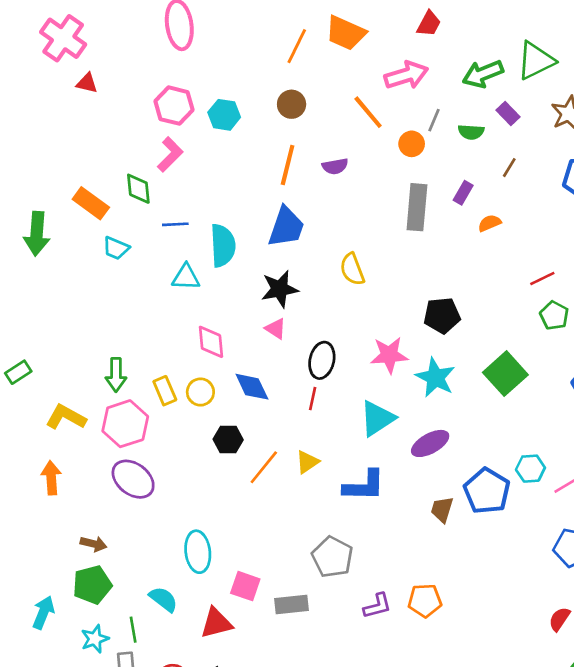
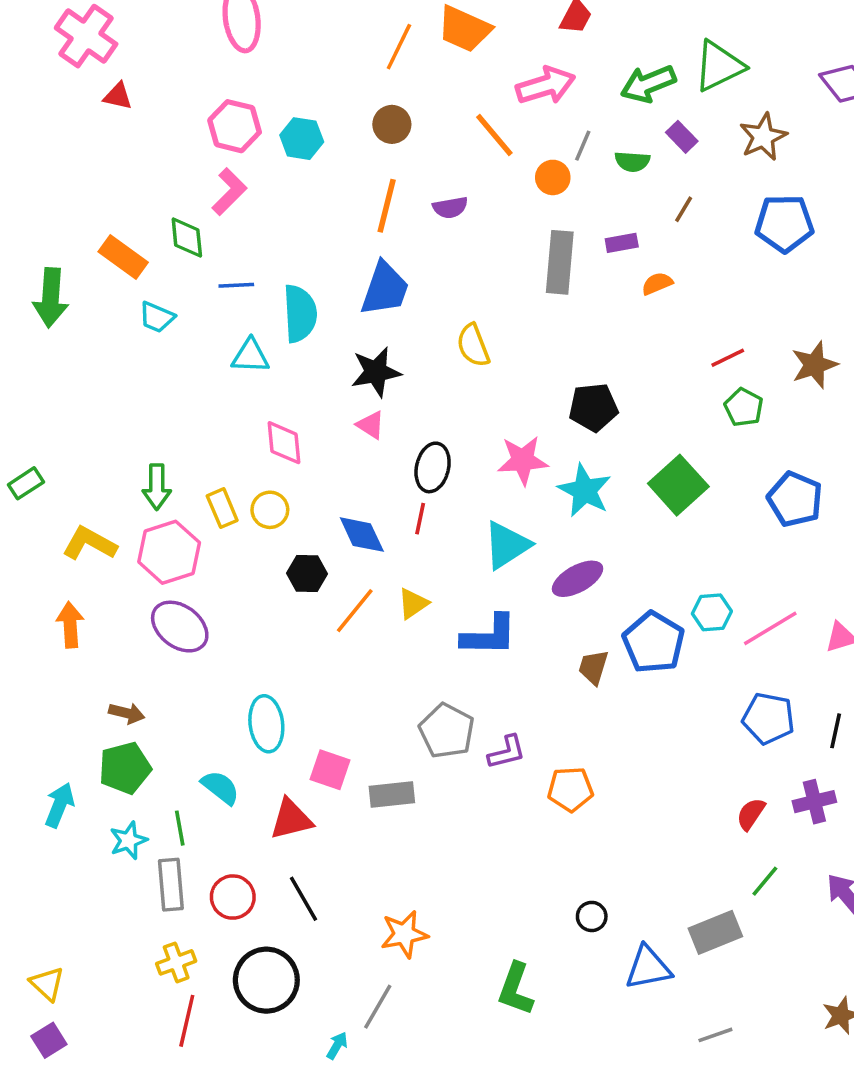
purple rectangle: (463, 193) -> (622, 243), turned 50
blue diamond: (252, 387) -> (362, 535), moved
purple L-shape: (377, 606) -> (507, 752), moved

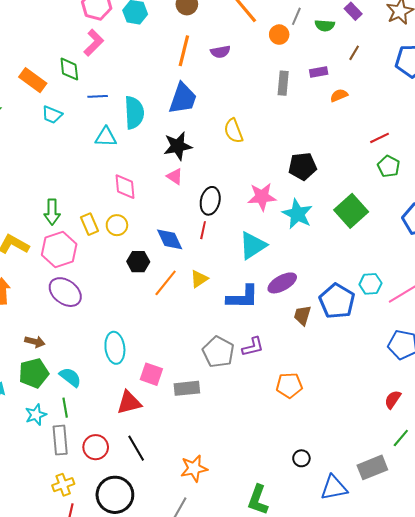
gray rectangle: (560, 262) -> (283, 83), size x0.7
purple ellipse: (578, 579) -> (282, 283), moved
purple L-shape: (507, 752) -> (253, 347), moved
cyan semicircle: (220, 787) -> (70, 377), moved

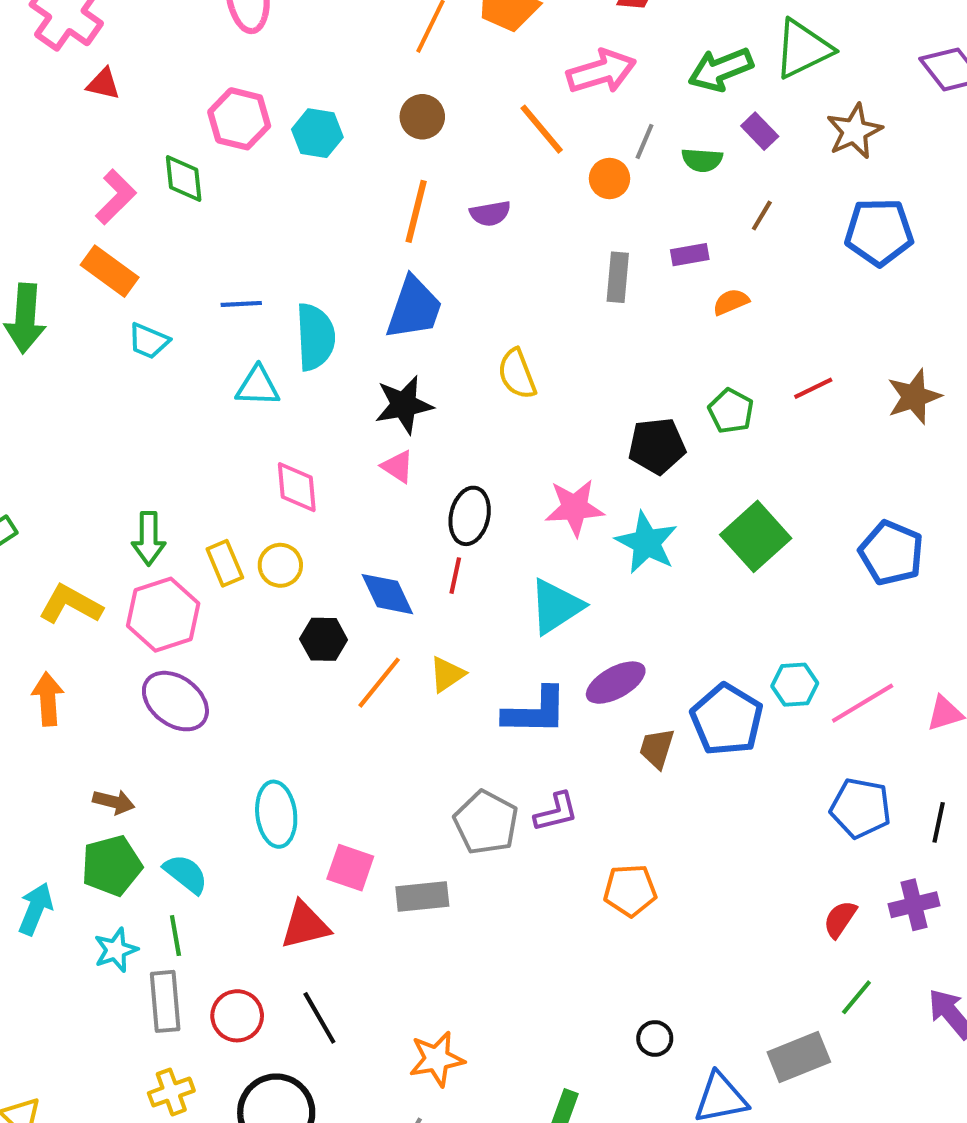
pink L-shape: (94, 43) -> (116, 197), moved
green diamond: (69, 69) -> (184, 178), moved
green pentagon: (389, 166) -> (731, 411), moved

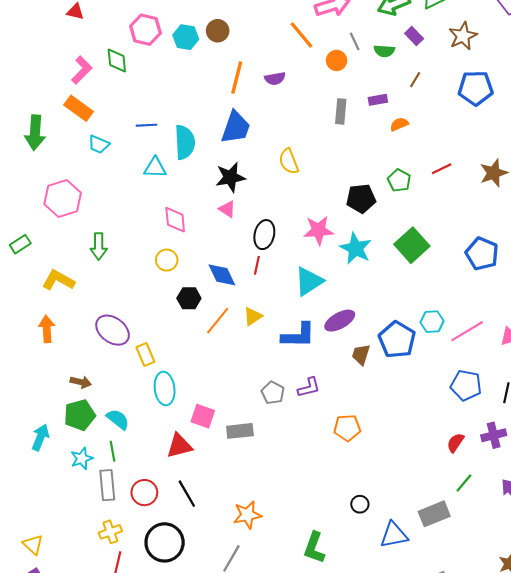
brown circle: (422, 117) -> (218, 31), moved
gray line: (644, 141) -> (355, 41), turned -48
yellow rectangle: (225, 563) -> (145, 355), moved
pink hexagon: (163, 615) -> (63, 198), moved
gray pentagon: (486, 822) -> (273, 393), size x0.7

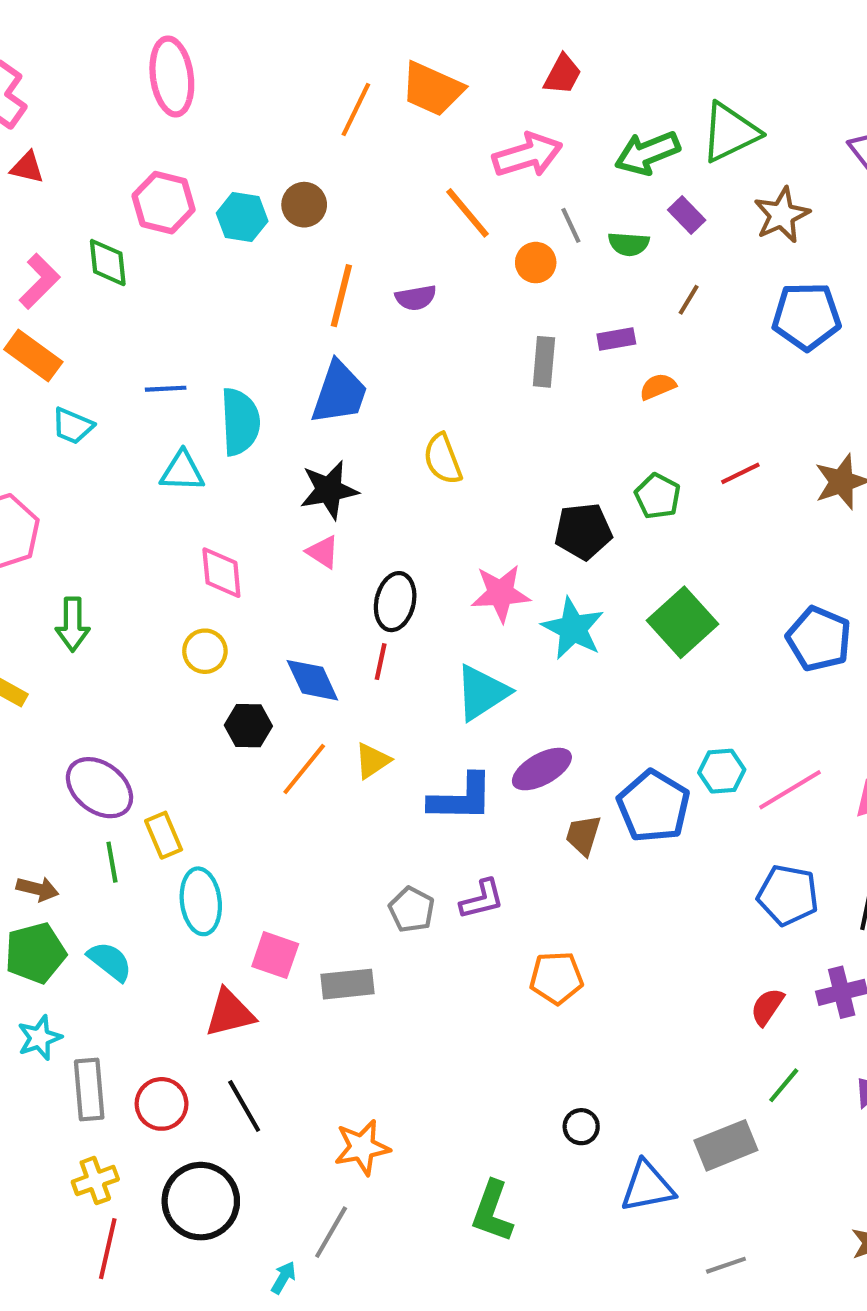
green line: (113, 451) -> (112, 862), moved

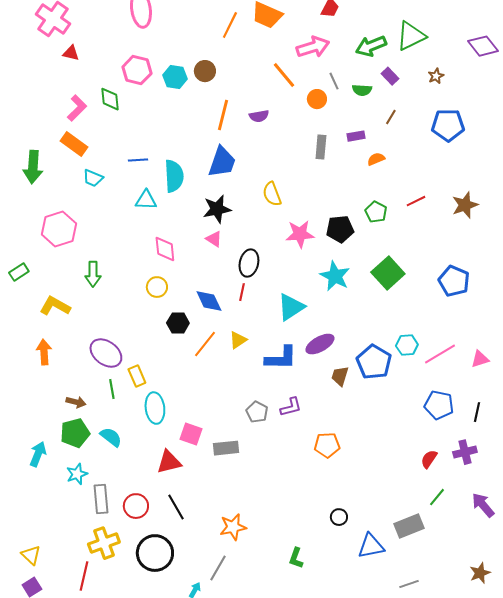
brown star: (782, 215) -> (436, 76), size x0.6
pink star: (501, 593) -> (300, 234), moved
yellow cross: (95, 1180) -> (104, 543), size x1.4
green L-shape: (492, 1211) -> (296, 558), size x0.7
red line: (108, 1249) -> (84, 576), moved

